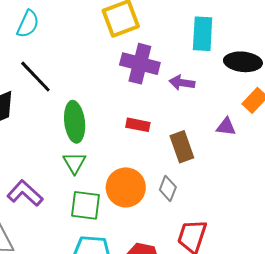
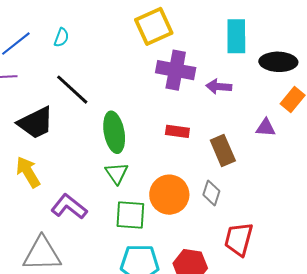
cyan semicircle: (28, 24) -> (61, 37), size x0.7

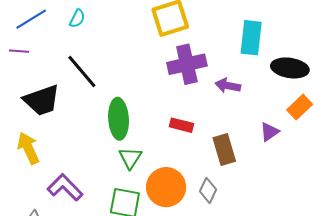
purple cross: (176, 70) -> (187, 64), turned -30
purple triangle: (266, 128) -> (269, 132), turned -45
green triangle: (117, 173) -> (130, 158), moved

